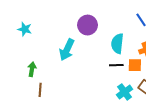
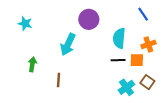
brown line: (40, 90) -> (59, 80), moved

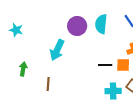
cyan semicircle: (119, 38) -> (101, 24), moved
cyan cross: (126, 87) -> (113, 91), turned 35

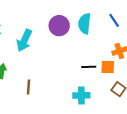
cyan arrow: (57, 50) -> (24, 40), moved
cyan cross: (113, 91) -> (81, 95), moved

